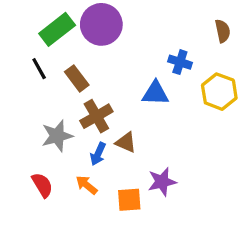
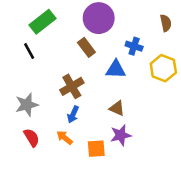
purple circle: (101, 24) -> (99, 18), moved
brown rectangle: (77, 78) -> (86, 47), moved
gray star: (57, 136) -> (27, 105), moved
brown triangle: (126, 142) -> (117, 108), moved

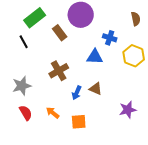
brown rectangle: (86, 47) -> (60, 33), moved
blue arrow: (73, 114) -> (77, 93), moved
purple star: (121, 135) -> (128, 110), moved

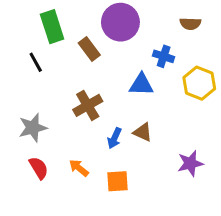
green rectangle: (35, 18) -> (52, 27), turned -70
brown semicircle: (136, 19) -> (190, 24), moved, turned 104

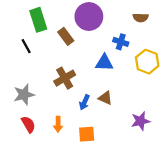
orange arrow: (79, 168) -> (58, 124), turned -128

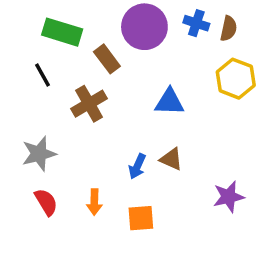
brown semicircle: (141, 18) -> (229, 29), turned -80
green rectangle: (38, 20) -> (62, 32), turned -55
blue cross: (121, 42) -> (196, 23), moved
yellow hexagon: (147, 62) -> (236, 79), moved
brown cross: (65, 78) -> (89, 104), moved

